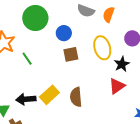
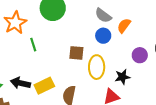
blue circle: (64, 33) -> (103, 36), moved
yellow ellipse: (102, 48) -> (97, 67), moved

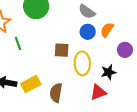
orange semicircle: (124, 26) -> (107, 30), moved

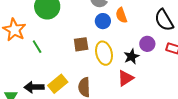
orange semicircle: (107, 30) -> (121, 15), turned -42
purple circle: (125, 50) -> (147, 44), moved

